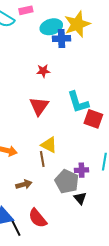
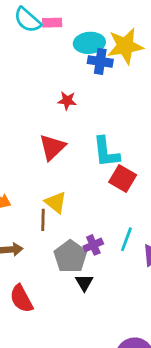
pink rectangle: (26, 10) -> (52, 23), moved
purple cross: (82, 170) -> (93, 245), turned -32

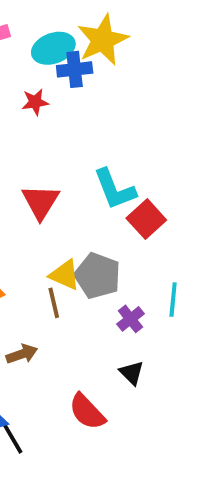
red star: (67, 101) -> (35, 102), moved
red square: (123, 179) -> (146, 219), turned 32
gray pentagon: (70, 257) -> (98, 276), moved
red semicircle: (21, 299) -> (87, 412), moved

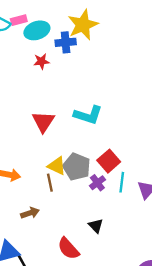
cyan ellipse: (53, 48) -> (37, 30), moved
cyan L-shape: (115, 189) -> (88, 115), turned -52
red square: (146, 219) -> (109, 161), moved
purple cross: (131, 319) -> (97, 183), moved

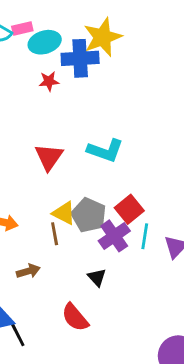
blue cross: (66, 42) -> (80, 58), size x1.4
purple cross: (97, 183) -> (114, 236), size x1.5
black triangle: (96, 226) -> (97, 277), moved

